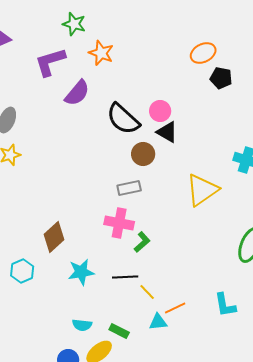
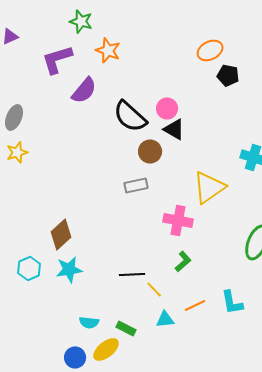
pink cross: (119, 223) -> (178, 220), moved
green L-shape: (142, 242) -> (183, 261), moved
cyan star: (81, 272) -> (69, 269), moved
orange line: (175, 308) -> (195, 305), moved

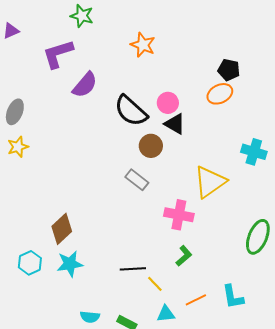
orange star: (108, 50) -> (143, 45), moved
orange ellipse: (210, 50) -> (220, 94), moved
gray rectangle: (136, 185) -> (137, 180), turned 50

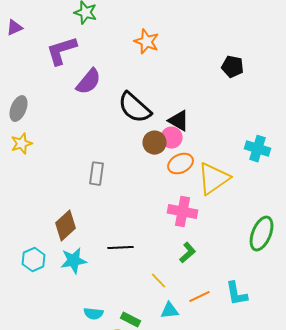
orange ellipse: (220, 94) -> (181, 164), moved
pink circle: (168, 103) -> (172, 138), moved
gray rectangle: (137, 180) -> (97, 174), moved, turned 60
black line: (133, 269) -> (121, 248), moved

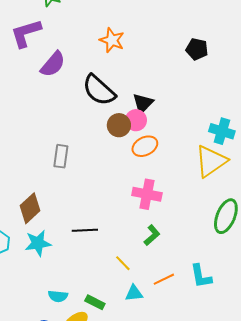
orange star: (147, 42) -> (112, 40), moved
black triangle: (179, 121) -> (143, 103), turned 45
yellow triangle: (214, 179) -> (211, 161), moved

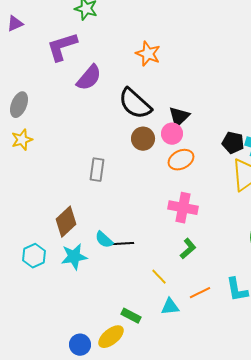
black pentagon: (197, 49) -> (233, 143), moved
brown circle: (119, 125) -> (143, 139), moved
cyan semicircle: (58, 296) -> (104, 240), moved, turned 36

